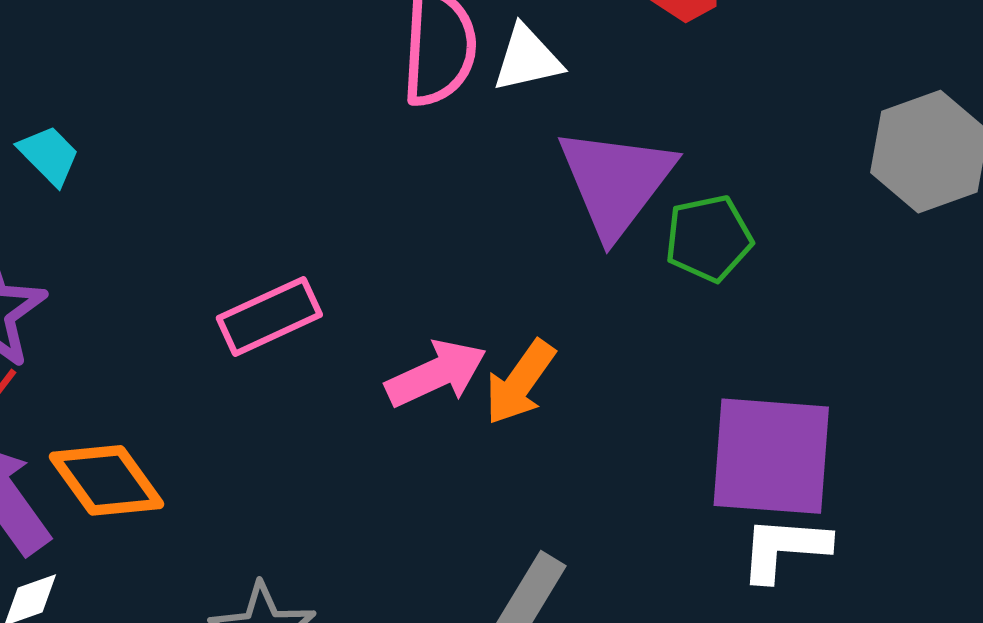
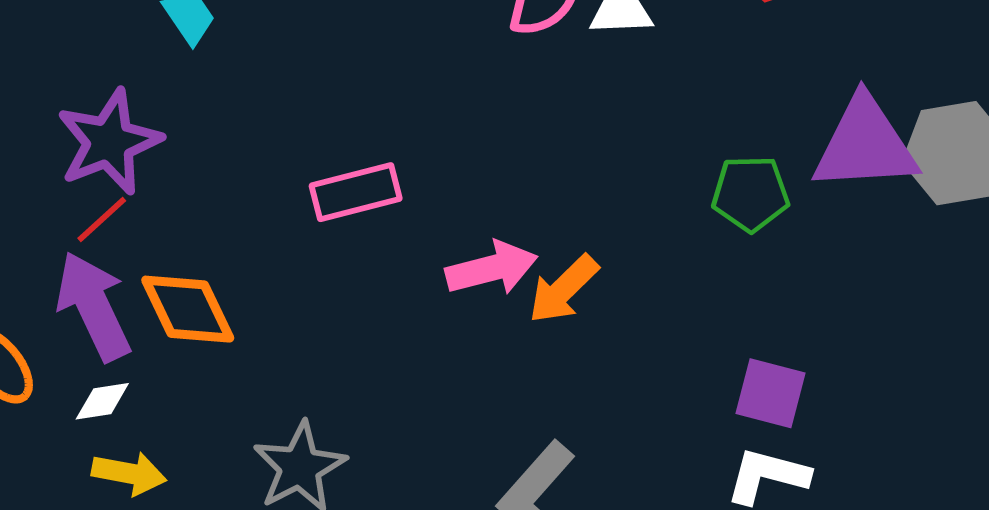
purple triangle: (616, 182) -> (865, 145), moved, turned 39
purple square: (771, 456) -> (771, 393), size x0.6

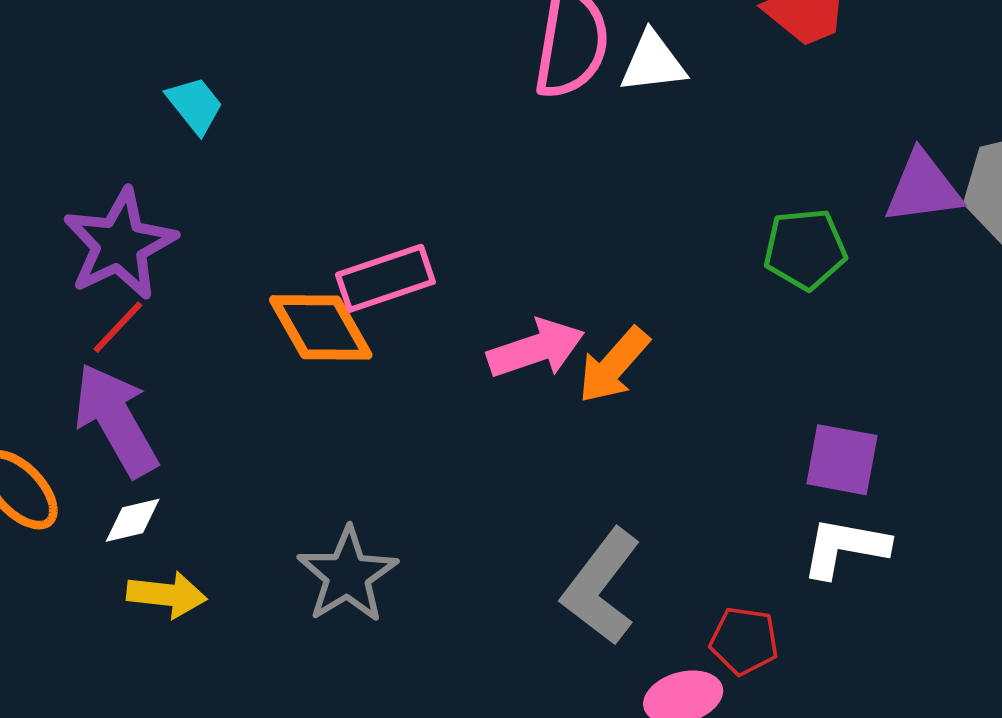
purple triangle: (865, 145) -> (923, 188), size x0.7
orange diamond: (188, 309) -> (321, 327), moved

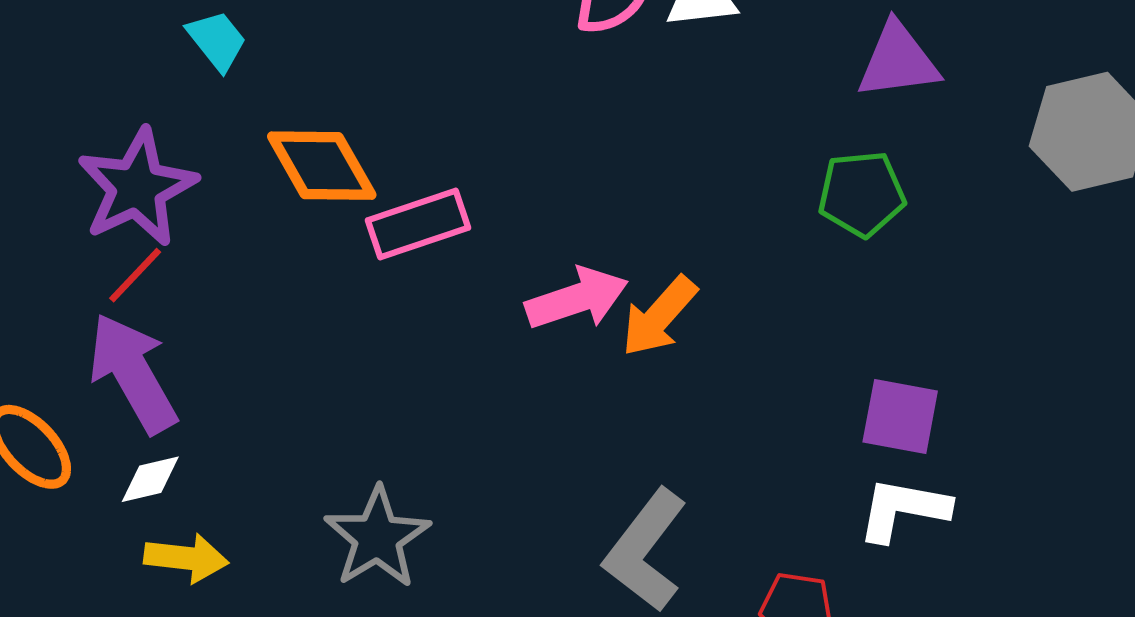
purple triangle: (923, 188) -> (898, 61), moved
orange diamond: (321, 327) -> (322, 166), moved

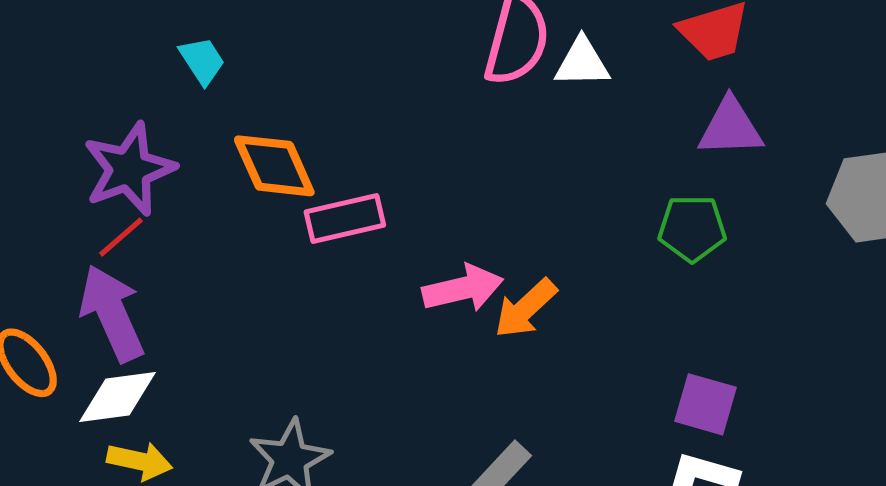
white diamond: (150, 479) -> (118, 397), size x1.6

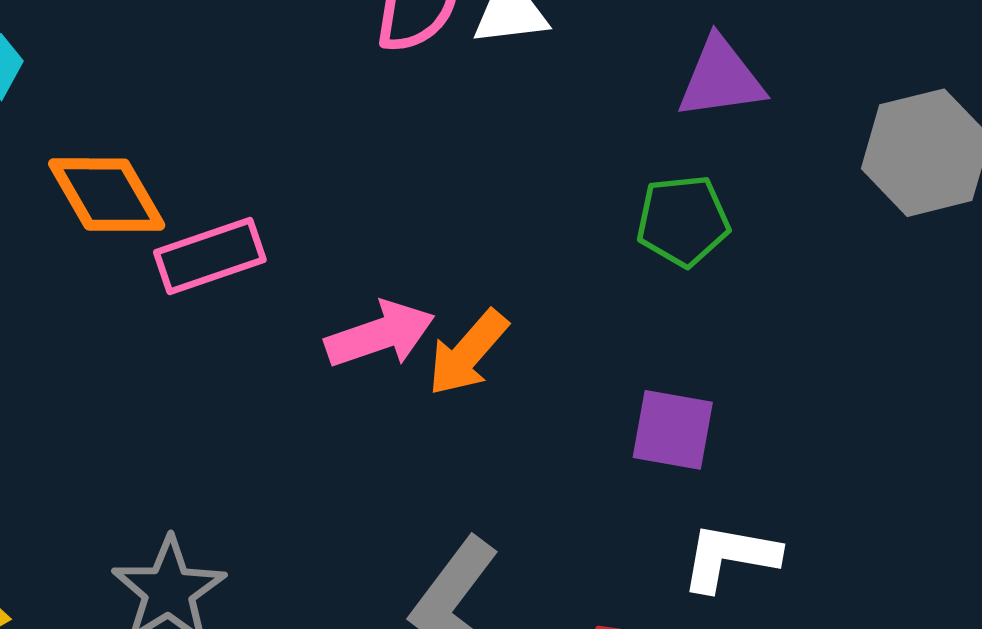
purple square: (705, 404) -> (673, 430), moved

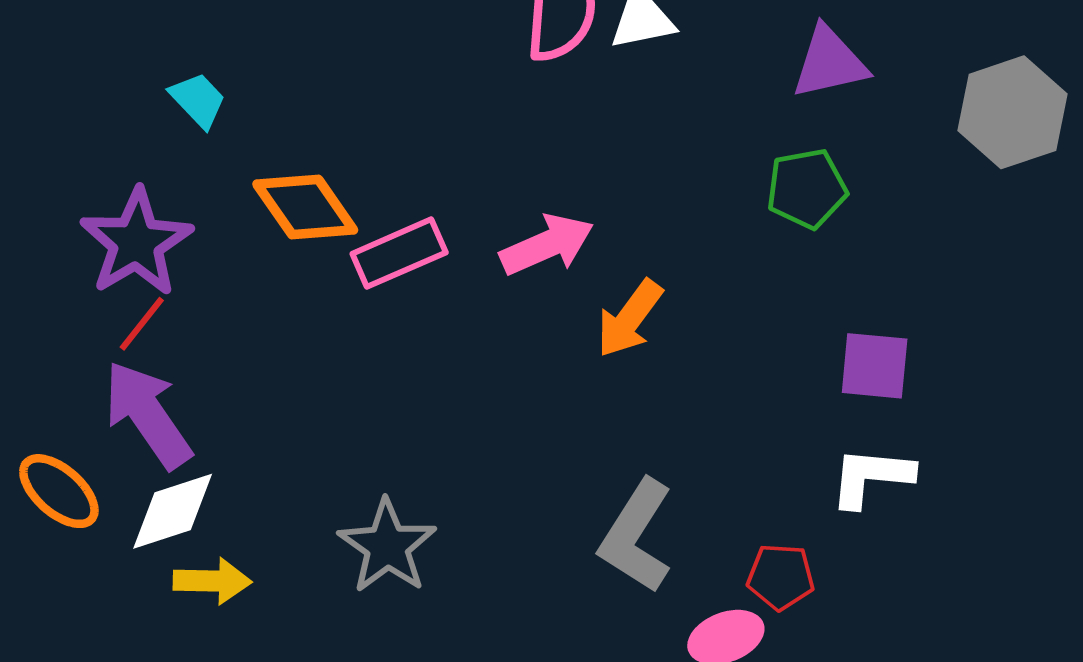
pink arrow: (380, 335) -> (547, 245), moved
purple square: (673, 430) -> (875, 366), moved

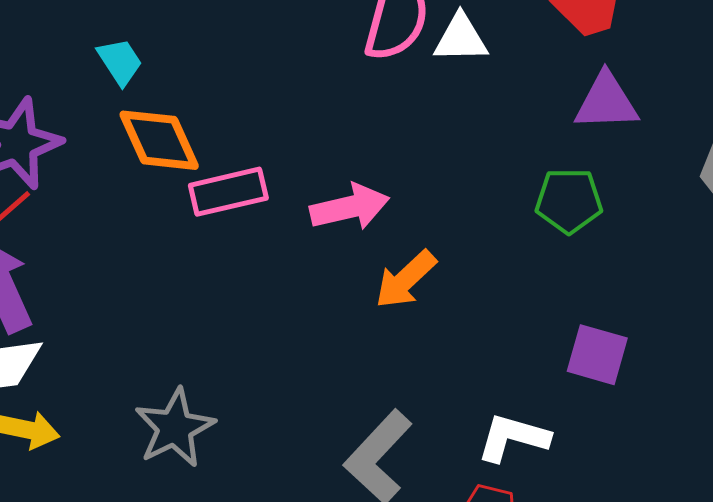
cyan trapezoid: (198, 100) -> (120, 62), moved
white L-shape: (871, 477) -> (513, 438), moved

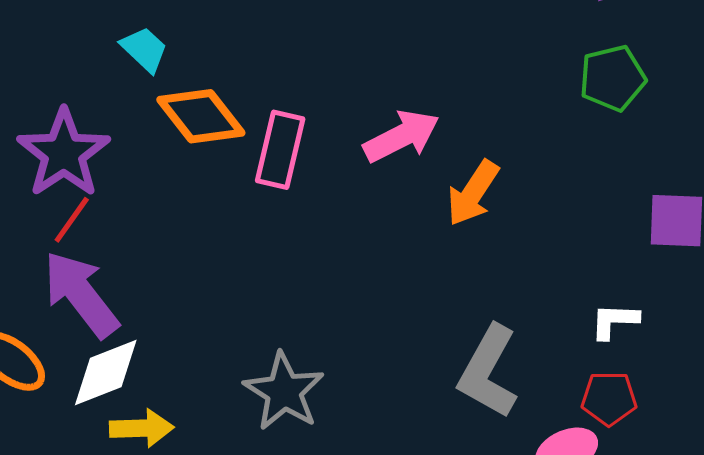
pink rectangle: (228, 192) -> (280, 150), turned -50
white L-shape: (513, 438) -> (614, 321), size x0.7

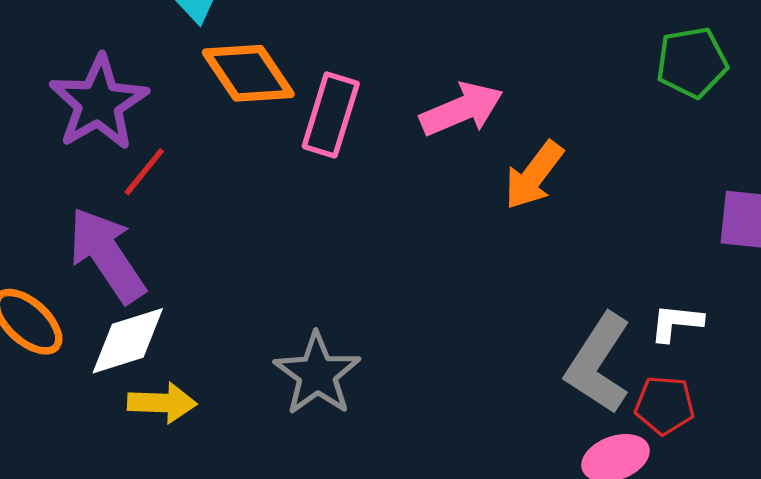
red line: (72, 220) -> (144, 172), moved
gray L-shape: (488, 372) -> (598, 363), moved

